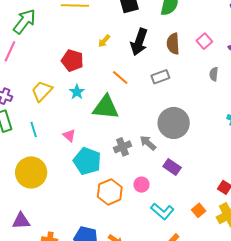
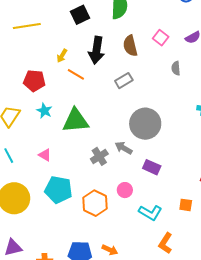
orange line: (120, 77) -> (76, 74), moved
cyan pentagon: (87, 161) -> (58, 190), moved
orange square: (199, 210) -> (186, 205), turned -32

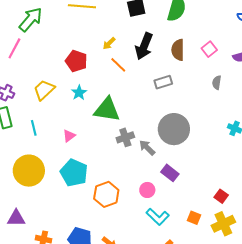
pink triangle: (45, 155) -> (69, 136), turned 40
gray cross: (99, 156) -> (125, 137), moved
pink circle: (125, 190) -> (147, 190), moved

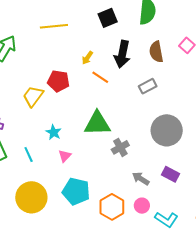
yellow trapezoid: (44, 90) -> (33, 96), moved
cyan star: (79, 93) -> (54, 132), moved
gray arrow: (147, 148) -> (141, 179), moved
pink circle: (147, 190) -> (142, 206), moved

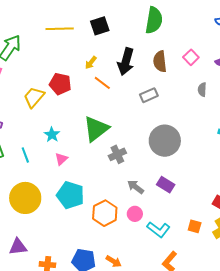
black square: (108, 18) -> (100, 26), moved
green triangle: (97, 123) -> (96, 129), turned -40

